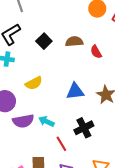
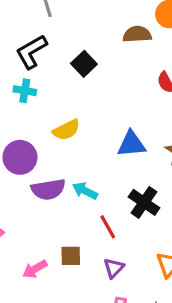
brown semicircle: (74, 42) -> (137, 34), moved
black cross: (84, 128) -> (144, 202), turned -30

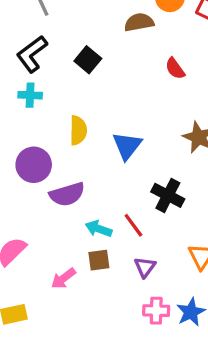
yellow semicircle: (66, 130) -> (78, 130), turned -56
blue triangle: (131, 144) -> (127, 146), moved, turned -40
cyan arrow: (85, 191) -> (99, 229), moved

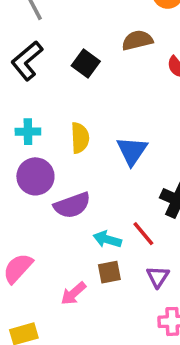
brown semicircle: (139, 22) -> (137, 40), moved
cyan cross: (30, 95) -> (28, 132), moved

